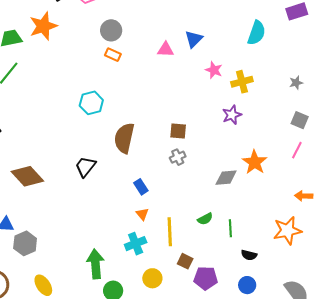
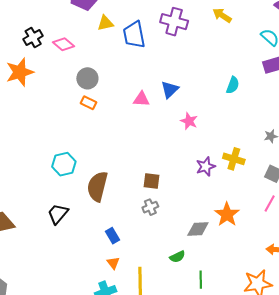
cyan semicircle: (257, 33) -> (233, 85), size x0.7
yellow cross: (242, 82) -> (234, 159), moved, turned 30
cyan hexagon: (91, 103) -> (64, 164), moved
green semicircle: (205, 219) -> (177, 257), moved

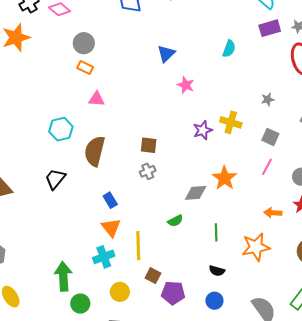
pink triangle: (141, 99) -> (97, 99), moved
orange triangle: (113, 263) -> (111, 228), size x1.5
green line: (201, 280) -> (216, 232), moved

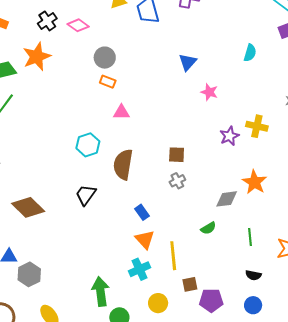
brown square: (153, 276) -> (190, 284), turned -35

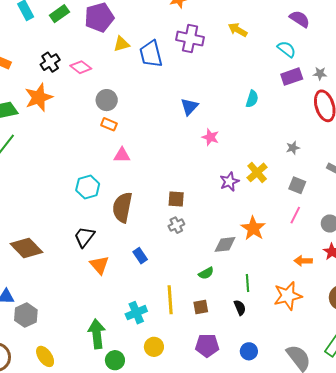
yellow cross: (257, 126) -> (257, 172), turned 35
orange triangle: (145, 239) -> (99, 265), moved
black semicircle: (253, 275) -> (240, 308), moved, turned -126
brown square: (190, 284) -> (201, 307), moved

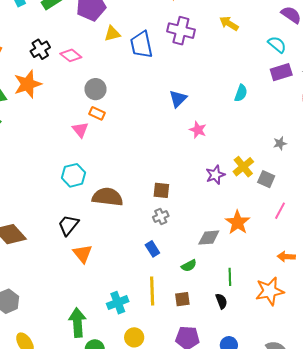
pink triangle: (122, 155) -> (80, 130), moved, turned 48
gray square: (297, 185) -> (266, 179), moved
brown semicircle: (122, 207) -> (107, 197), turned 84
blue rectangle: (140, 256) -> (152, 249), moved

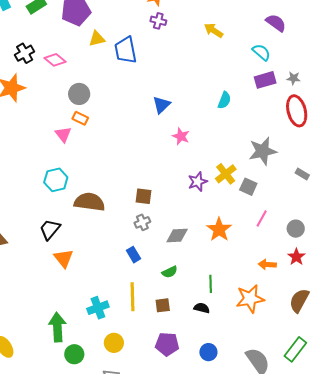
purple cross: (181, 31) -> (158, 21), moved, size x0.6
gray star: (280, 143) -> (263, 151), size x2.0
gray diamond: (209, 238) -> (177, 236), moved
black semicircle: (221, 301) -> (202, 308), turned -56

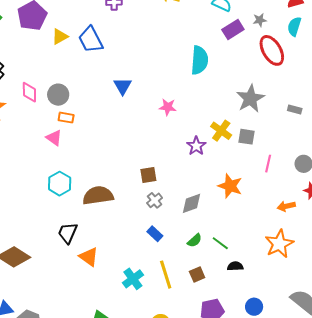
pink diamond: (55, 60) -> (29, 92), moved, turned 65
cyan semicircle: (224, 100) -> (199, 60), size x1.6
blue triangle: (161, 105) -> (123, 86), moved
green line: (211, 284) -> (220, 243), moved, turned -36
cyan cross: (98, 308) -> (133, 279), moved

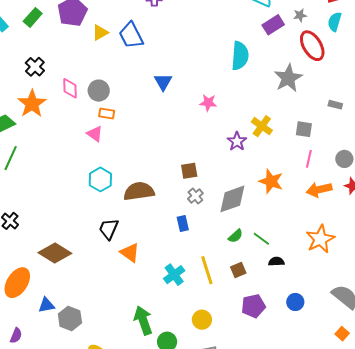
gray star: (250, 99) -> (288, 78), moved
gray square: (246, 137) -> (304, 129), moved
gray diamond: (192, 203) -> (232, 199), size x1.4
orange arrow: (286, 206) -> (319, 190), moved, size x1.4
blue rectangle: (155, 234) -> (183, 223), moved, turned 35

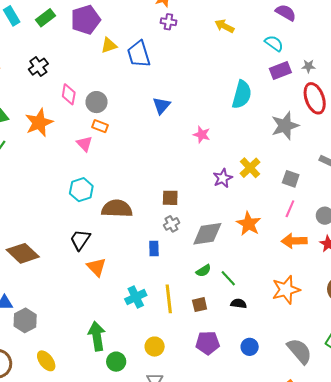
orange star: (32, 104) -> (39, 123), moved

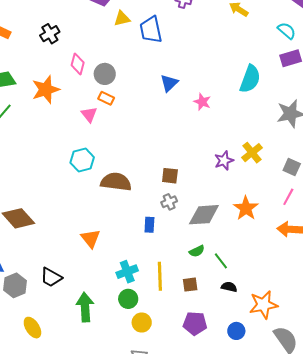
pink star: (202, 135) -> (202, 102), moved
black trapezoid: (80, 240) -> (51, 277), moved, turned -100
orange star: (286, 290) -> (263, 305), moved
green circle: (116, 362) -> (128, 299), moved

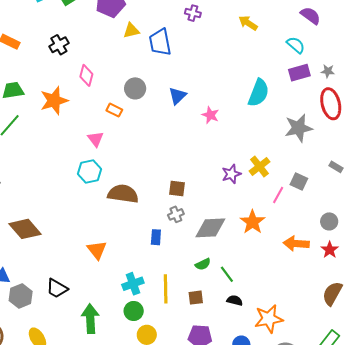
gray circle: (105, 74) -> (135, 88), moved
pink triangle: (89, 114) -> (96, 139), moved
pink line: (288, 197) -> (278, 195), moved

